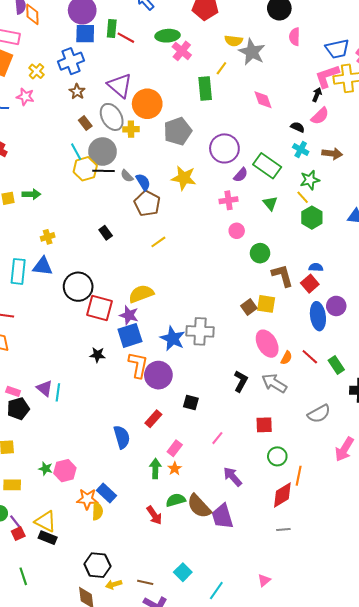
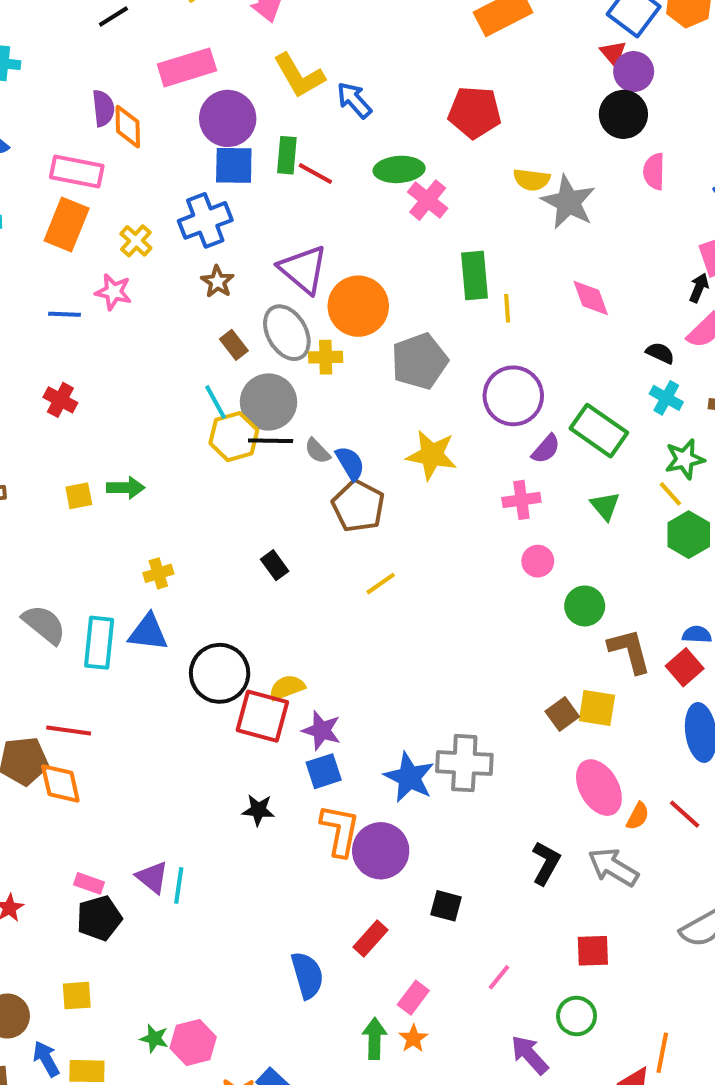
yellow line: (221, 68) -> (507, 308), moved, turned -40
yellow semicircle: (141, 294) -> (287, 688), moved, size x0.7
blue square: (130, 335) -> (324, 771), size x0.7
green circle: (277, 456) -> (577, 1016), moved

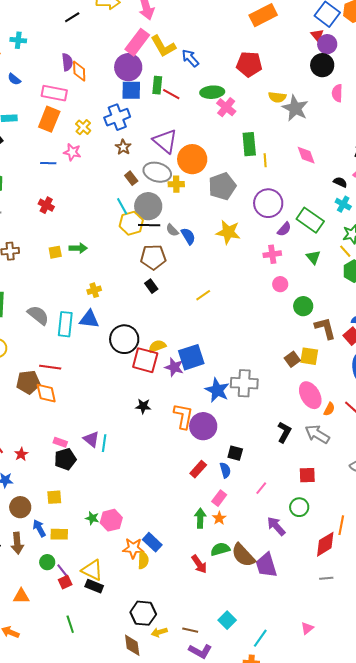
pink rectangle: (187, 67) -> (137, 42), moved, turned -36
gray ellipse: (287, 333) -> (157, 172), turned -44
brown pentagon: (358, 506) -> (153, 257), moved, turned -30
blue square: (324, 771) -> (191, 357), moved, size x1.5
blue semicircle: (307, 975) -> (225, 470), moved, size x0.7

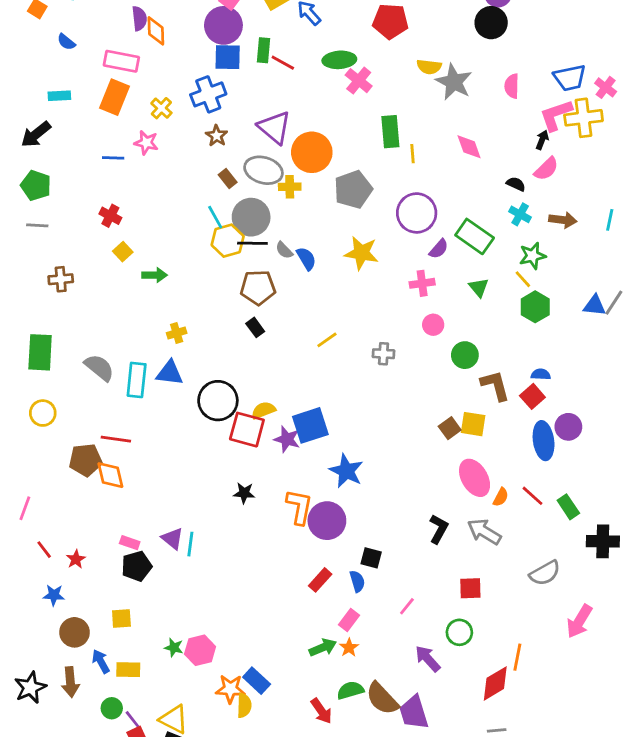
pink semicircle: (337, 93) -> (512, 86), moved
yellow square: (55, 252) -> (123, 252), moved, turned -32
gray cross: (244, 383) -> (383, 354), moved, size x0.6
green arrow: (200, 518) -> (323, 648), turned 66

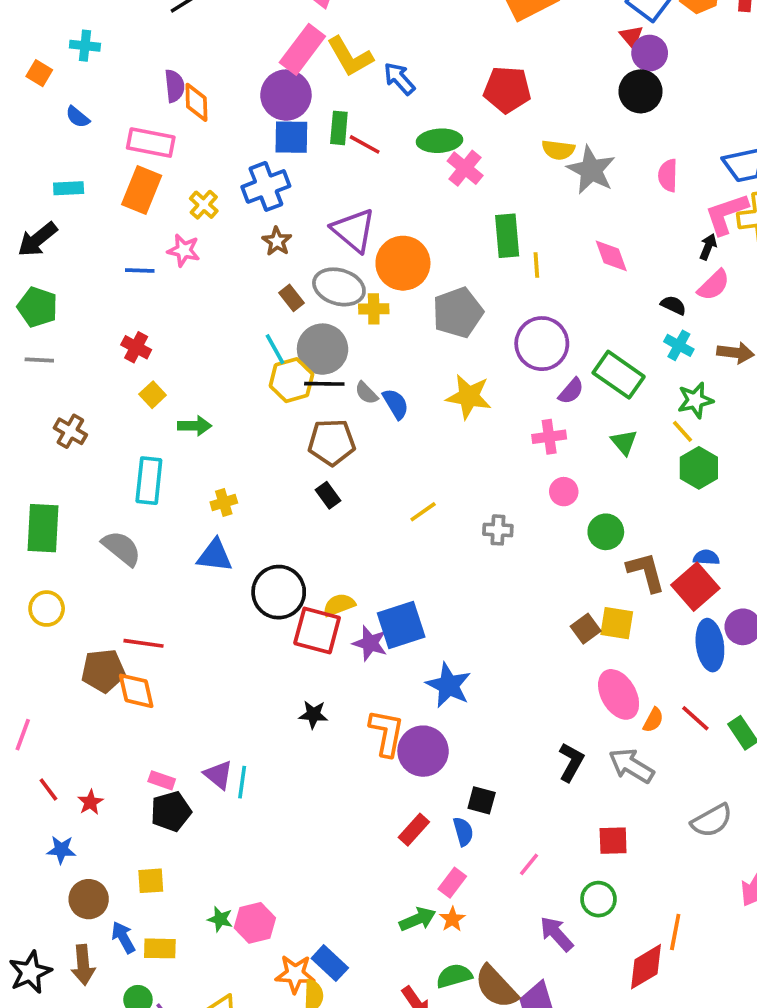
brown cross: (61, 279) -> (70, 431), turned 35
cyan rectangle: (137, 380) -> (149, 481), moved
red square: (532, 396) -> (695, 587), size x1.4

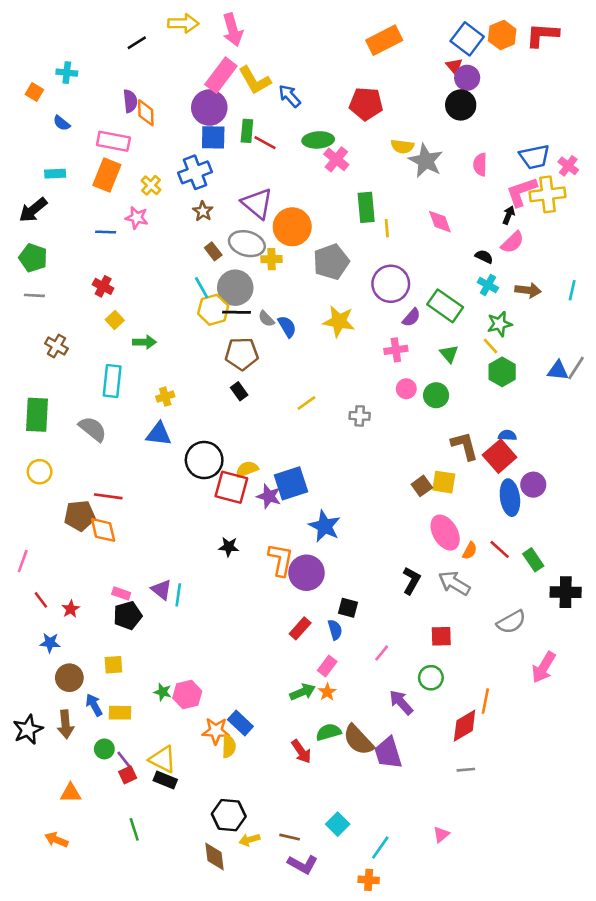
green circle: (606, 532) -> (436, 395), moved

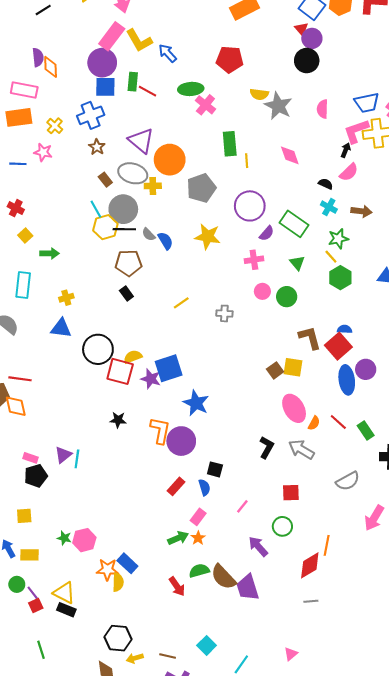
orange rectangle: (107, 175) -> (19, 117), turned 60
purple triangle: (161, 590) -> (63, 455), turned 42

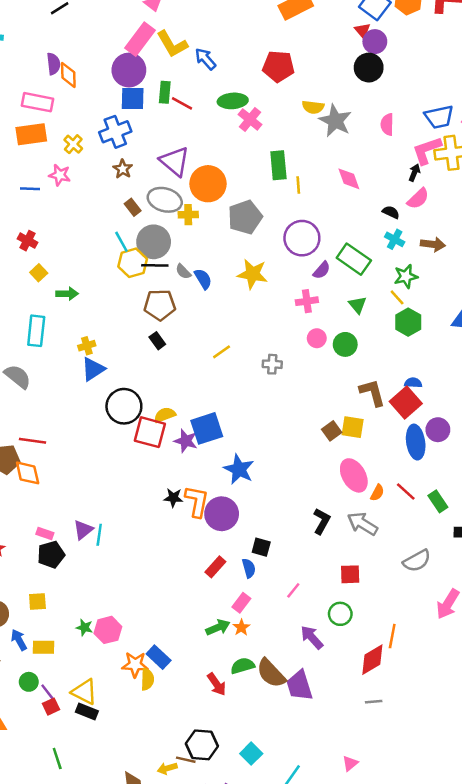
blue triangle: (61, 328) -> (93, 369), moved, turned -40
black star: (118, 420) -> (173, 498), moved
black hexagon: (118, 638) -> (202, 745), moved
brown line: (168, 656) -> (186, 760), moved

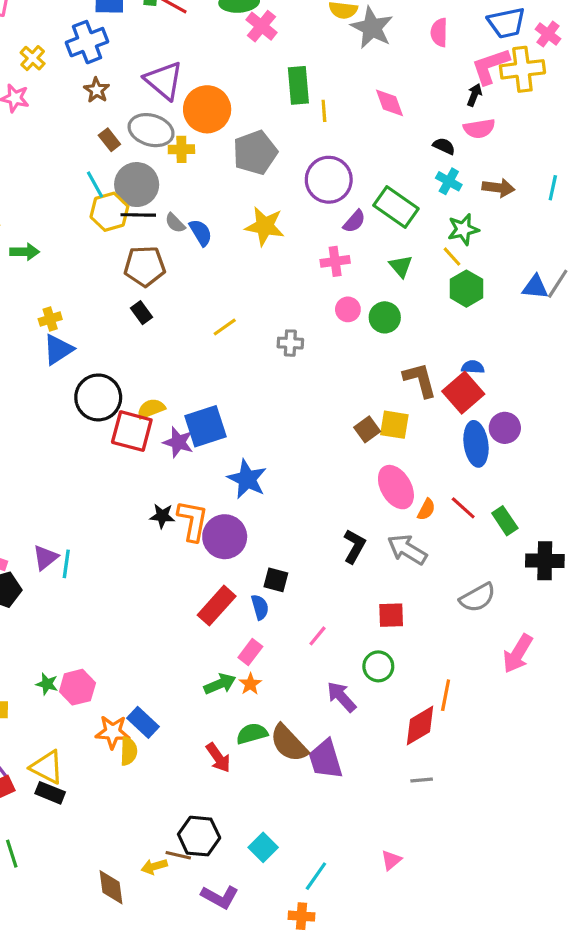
pink semicircle: (418, 199) -> (479, 129), turned 35
red rectangle: (215, 567) -> (217, 606), size x1.4

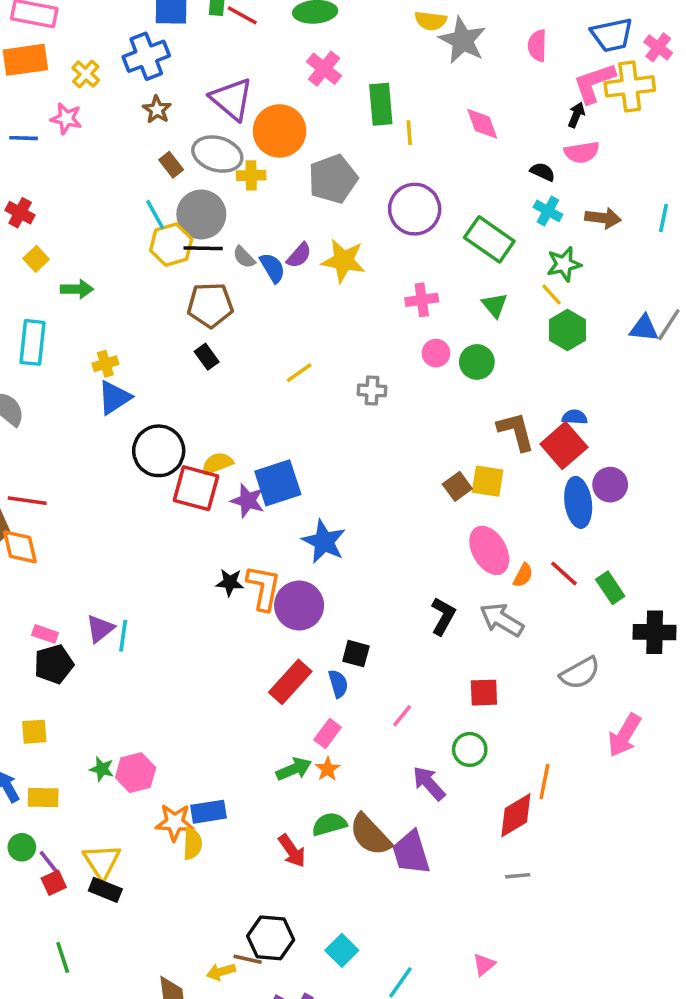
pink cross: (261, 26) -> (324, 69), moved
purple semicircle: (354, 221) -> (299, 255), moved
blue rectangle: (143, 722) -> (208, 812), turned -52
yellow triangle: (47, 767) -> (102, 861), turned 30

